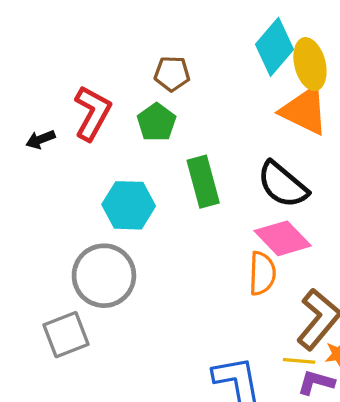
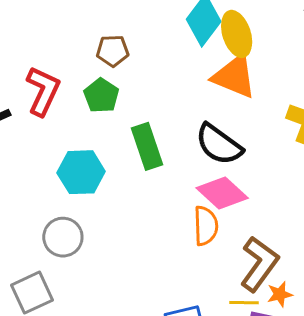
gray circle: (104, 276) -> (63, 237), size x0.7

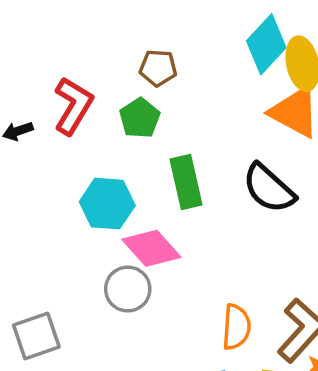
pink diamond: (222, 193) -> (151, 248), moved
orange semicircle: (206, 226) -> (236, 327), moved
gray circle: (63, 237) -> (128, 289), moved

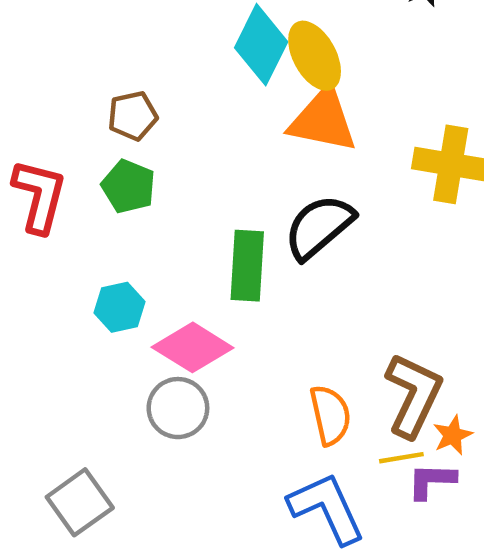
green rectangle: (186, 182) -> (247, 266), moved, turned 33
black semicircle: (269, 188) -> (319, 227), turned 114
cyan hexagon: (107, 204) -> (119, 307), size x0.7

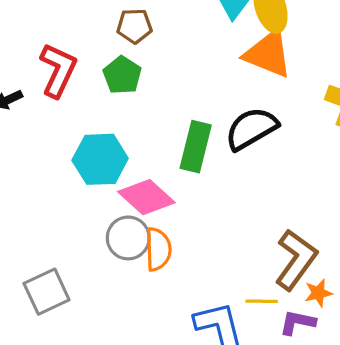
cyan hexagon: (119, 307) -> (100, 159), size x1.5
orange semicircle: (330, 415) -> (158, 249), moved
yellow line: (401, 458) -> (262, 301), moved

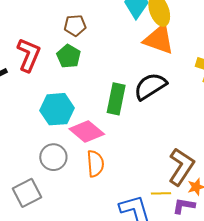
gray circle: (128, 238) -> (53, 157), moved

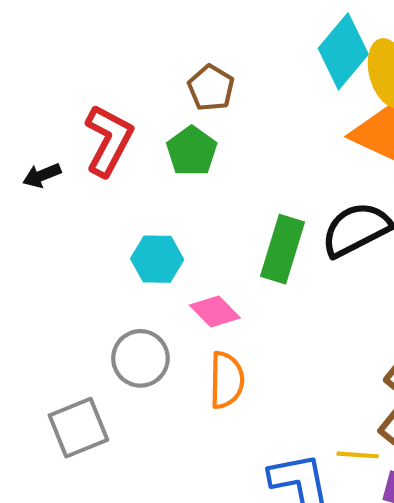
brown pentagon: (75, 25) -> (211, 88), turned 30
cyan hexagon: (57, 109) -> (157, 259), size x0.7
pink diamond: (87, 132) -> (215, 311), size x0.7

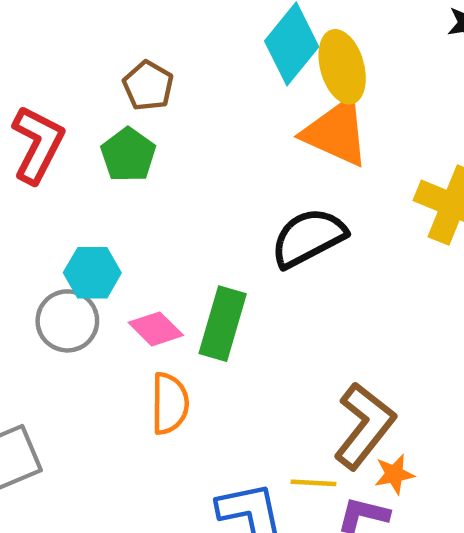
green rectangle: (282, 249) -> (223, 324), moved
gray circle: (140, 358) -> (67, 321), moved

